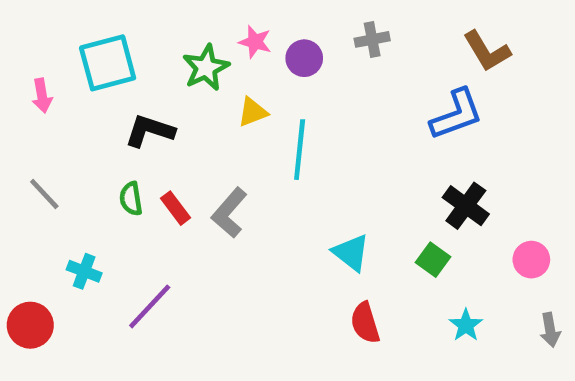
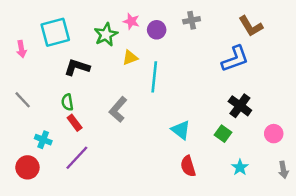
red rectangle: (175, 208) -> (75, 123), moved
red circle: (30, 325) -> (27, 167), moved

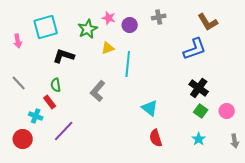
red rectangle: (75, 123) -> (50, 102), moved
green square: (223, 134) -> (201, 111), moved

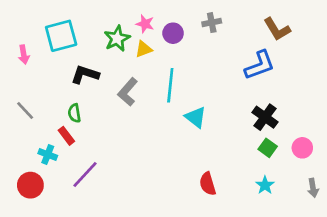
yellow triangle: (108, 48) -> (144, 49), moved
gray L-shape: (98, 91) -> (128, 92), moved
cyan triangle: (150, 108) -> (196, 117), moved

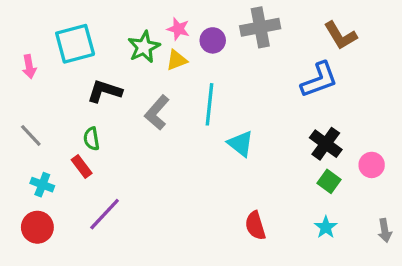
gray cross: (212, 23) -> (260, 27), size x1.6
pink circle: (302, 148) -> (372, 165), moved
cyan cross: (48, 154) -> (42, 185), moved

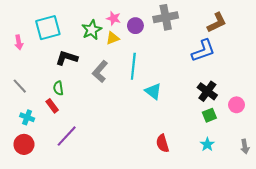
brown L-shape: (341, 36) -> (217, 23), turned -85
green square: (329, 181) -> (209, 115), turned 32

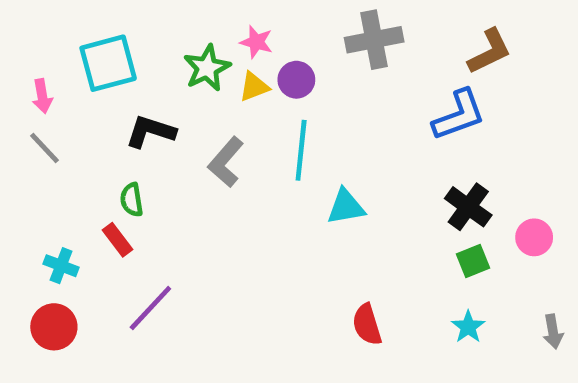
purple circle: (135, 26) -> (296, 80), moved
gray line: (20, 86) -> (45, 148), moved
cyan triangle: (153, 91) -> (346, 207), turned -48

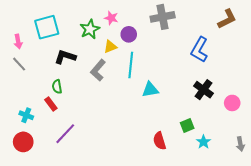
brown L-shape: (489, 51) -> (227, 19), moved
yellow triangle: (254, 87) -> (110, 47), moved
blue L-shape: (459, 115) -> (199, 50), turned 140
green square: (473, 261) -> (187, 126), moved

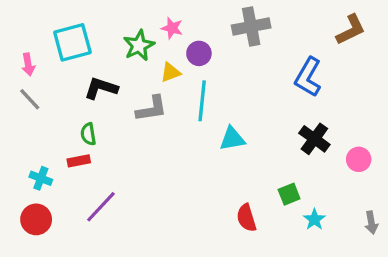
gray L-shape: (98, 70) -> (152, 109), turned -140
red rectangle: (51, 104) -> (79, 161), turned -64

